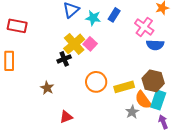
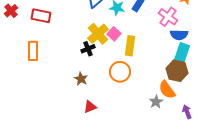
yellow rectangle: (124, 87) -> (130, 46), moved, turned -66
brown star: (47, 88) -> (81, 79), moved
cyan rectangle: (158, 100) -> (182, 53), moved

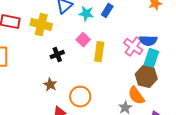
pink cross: (168, 17) -> (133, 47), moved
yellow cross: (98, 34) -> (41, 25), moved, turned -35
orange circle: (120, 72) -> (80, 97), moved

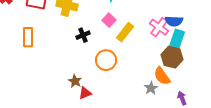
yellow rectangle: (99, 52) -> (125, 32), turned 30
brown star: (50, 85) -> (75, 81), moved
orange circle: (80, 97) -> (106, 60), moved

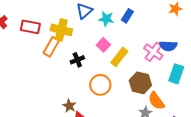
orange rectangle: (28, 37) -> (51, 47), moved, turned 30
cyan rectangle: (177, 39) -> (176, 74), moved
brown hexagon: (172, 57) -> (140, 83), moved

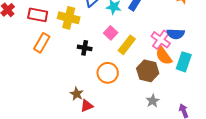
orange rectangle: (51, 47) -> (42, 43), moved
black cross: (77, 60) -> (85, 48), turned 32
orange semicircle: (156, 101) -> (164, 56), moved

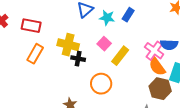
yellow cross: (69, 18) -> (68, 45), moved
brown hexagon: (148, 71) -> (160, 89), moved

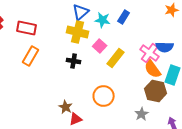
yellow cross: (68, 45) -> (78, 32), moved
orange circle: (101, 84) -> (104, 96), moved

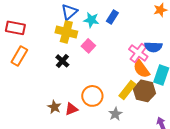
yellow rectangle: (116, 58) -> (127, 90), moved
black cross: (74, 61) -> (62, 61), turned 32
gray star: (142, 114) -> (115, 114), moved
red triangle: (76, 119) -> (71, 109), moved

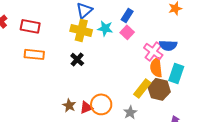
cyan star: (91, 20) -> (105, 28), moved
pink square: (88, 46) -> (127, 32), moved
orange rectangle: (19, 56) -> (34, 54), turned 66
orange semicircle: (141, 69) -> (156, 67), turned 30
orange circle: (92, 96) -> (101, 104), moved

